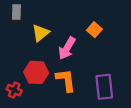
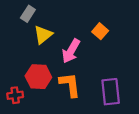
gray rectangle: (16, 12) -> (28, 14), moved, turned 32
red cross: (14, 90) -> (15, 95), turned -32

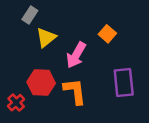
purple rectangle: (111, 92) -> (124, 83), moved
red cross: (15, 95) -> (16, 103), turned -35

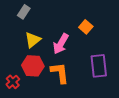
yellow triangle: (46, 38) -> (33, 40), moved

